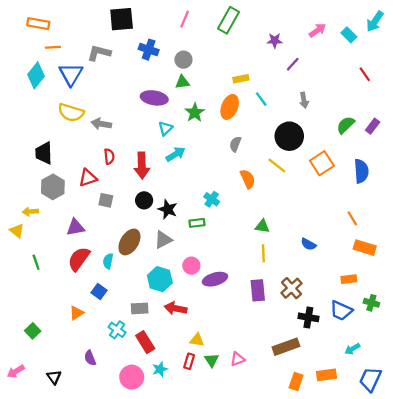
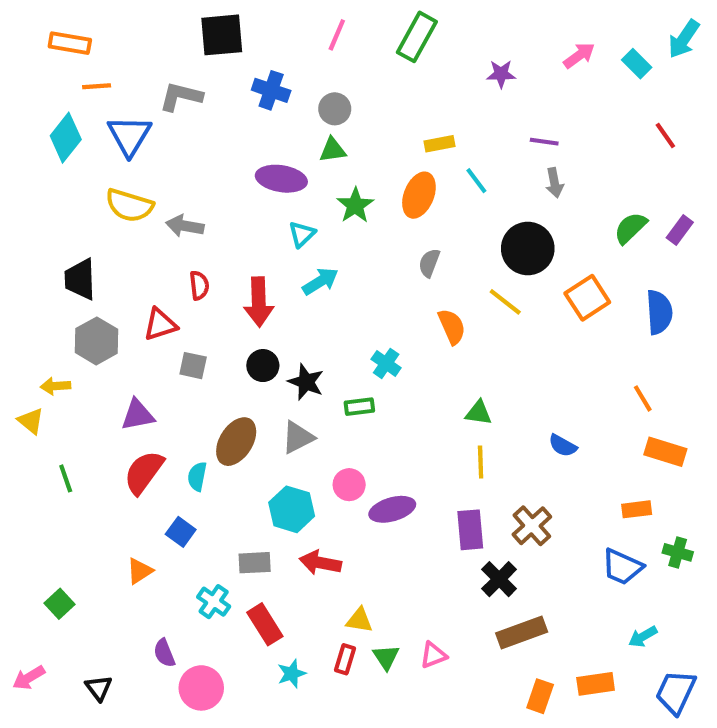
purple line: (293, 64) -> (544, 142), moved, turned 56
black cross: (308, 317) -> (499, 579), moved, turned 36
pink circle: (132, 377) -> (201, 688), moved

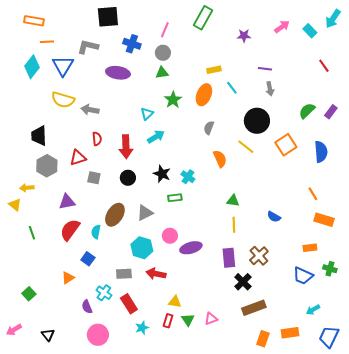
pink line: (337, 35) -> (165, 30), moved
purple ellipse: (281, 179) -> (118, 73), moved
black star: (306, 382) -> (162, 174), moved
purple semicircle: (164, 653) -> (87, 307), moved

